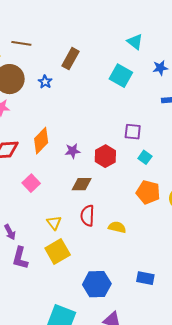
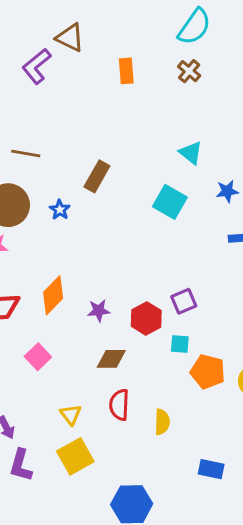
purple square: (133, 132) -> (184, 301), moved, turned -30
cyan square: (145, 157) -> (180, 344), moved, turned -32
yellow semicircle: (117, 227) -> (162, 422), turned 78
blue rectangle: (145, 278) -> (211, 469), moved

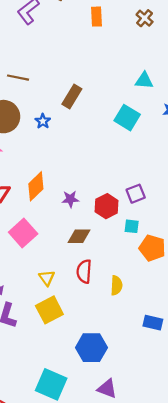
cyan triangle: (191, 153) -> (144, 81), turned -36
pink square: (38, 357) -> (23, 233), size x1.4

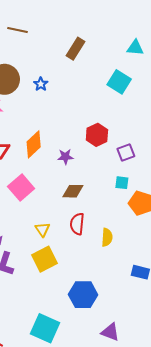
brown line: (18, 78) -> (18, 30), moved
brown rectangle: (72, 97) -> (76, 49), moved
red hexagon: (107, 206) -> (97, 135), moved
purple triangle: (107, 389) -> (110, 332), moved

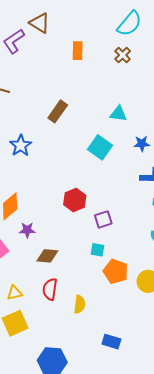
blue star: (41, 84) -> (21, 145), size x1.5
purple star: (65, 157) -> (27, 230), moved
yellow triangle: (42, 229) -> (15, 293), turned 49

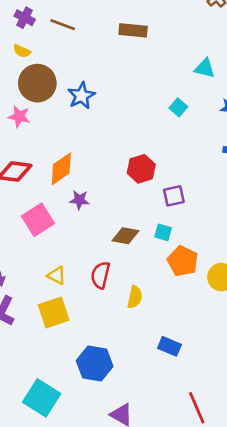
brown rectangle: (58, 111) -> (133, 30), moved, turned 55
cyan square: (100, 147) -> (178, 107), size x0.6
brown diamond: (47, 256) -> (126, 236), moved
yellow triangle: (15, 293) -> (57, 275), turned 35

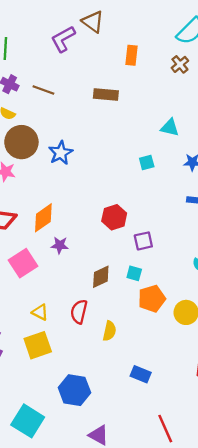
cyan square: (178, 107) -> (147, 162), turned 35
brown diamond: (126, 236) -> (101, 277), turned -35
orange pentagon: (183, 261) -> (152, 299), turned 30

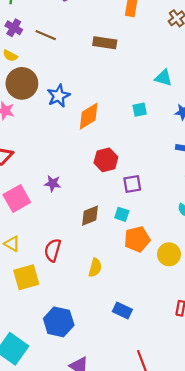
orange diamond: (43, 218) -> (89, 116), moved
yellow triangle: (40, 312) -> (12, 244), moved
red semicircle: (79, 312) -> (53, 250), moved

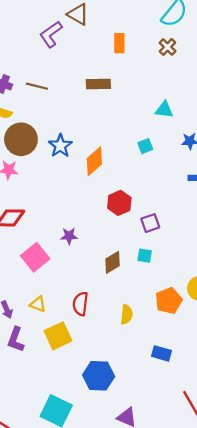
orange pentagon: (137, 239) -> (169, 301), moved

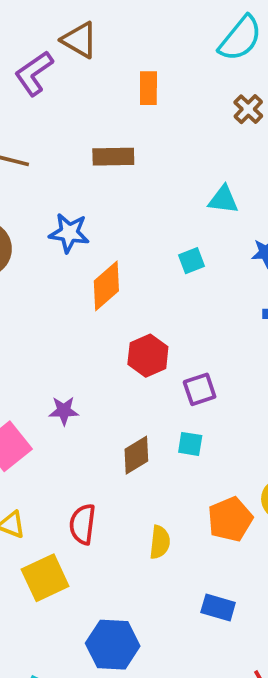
brown cross: (168, 47) -> (248, 109), moved
blue star: (60, 146) -> (69, 233), moved, turned -30

